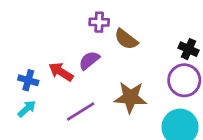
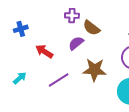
purple semicircle: (89, 60) -> (76, 43), moved
blue cross: (28, 80) -> (21, 29), moved, turned -32

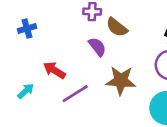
purple semicircle: (76, 43) -> (97, 47), turned 91
red arrow: (44, 51) -> (54, 70), moved

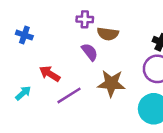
brown semicircle: (117, 27) -> (108, 34), turned -30
blue cross: (27, 28) -> (24, 35), turned 35

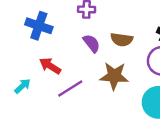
brown semicircle: (108, 34) -> (122, 40), moved
blue cross: (24, 35) -> (39, 26), moved, size x1.5

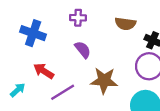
brown semicircle: (122, 40) -> (125, 24), moved

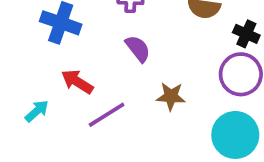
brown star: (104, 80) -> (171, 96), size x0.7

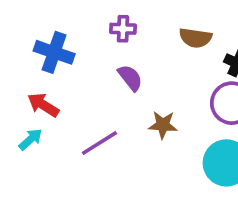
red arrow: (77, 82) -> (43, 105), moved

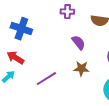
purple cross: (123, 29) -> (67, 12), moved
purple semicircle: (130, 78) -> (78, 43), moved

